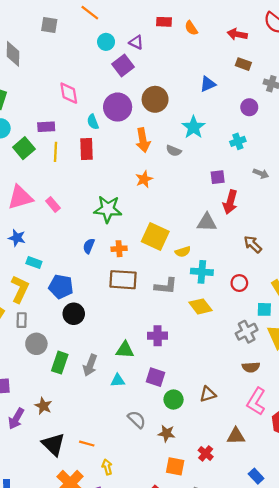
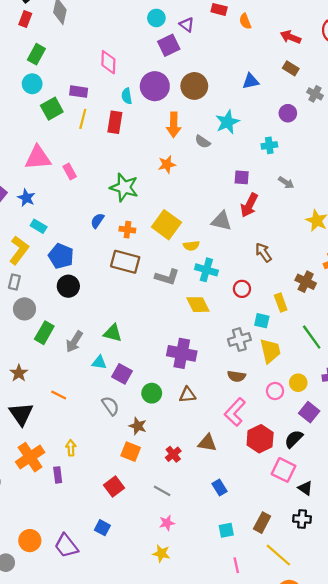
purple cross: (158, 336) -> (182, 353), moved, size x1.4
purple square: (155, 377) -> (122, 374), moved
orange line: (87, 444) -> (59, 395), moved
orange square: (175, 466) -> (131, 452), moved

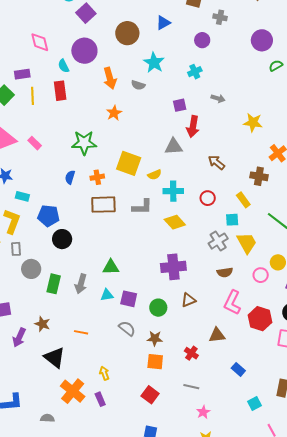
brown circle: (194, 86) -> (127, 33), moved

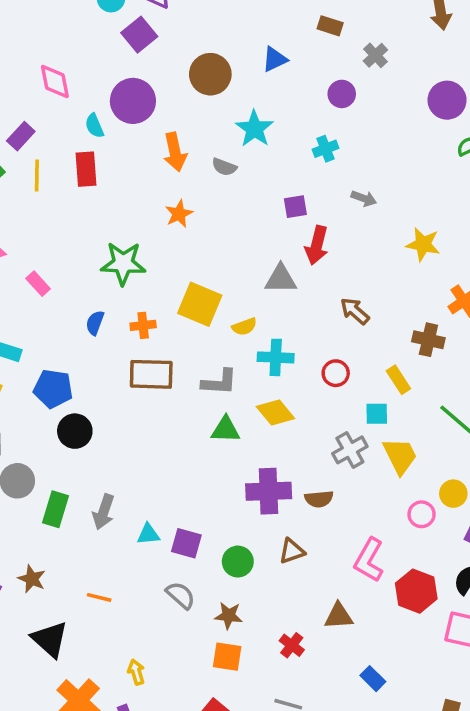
gray cross: (220, 17) -> (375, 55), turned 32
purple rectangle: (22, 74) -> (21, 136), turned -42
pink rectangle: (35, 143) -> (38, 284), moved
green triangle: (111, 267) -> (226, 430), moved
brown semicircle: (225, 272) -> (319, 499), moved

